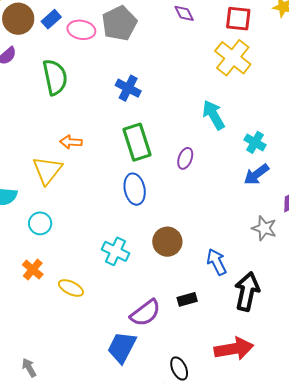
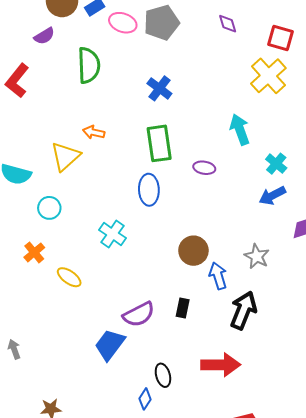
purple ellipse: (185, 158) -> (204, 168), turned 70
gray star: (264, 228) -> (257, 256), moved
brown circle: (167, 242) -> (193, 251), moved
cyan cross: (115, 251) -> (113, 234), moved
black rectangle: (187, 299) -> (183, 308), turned -72

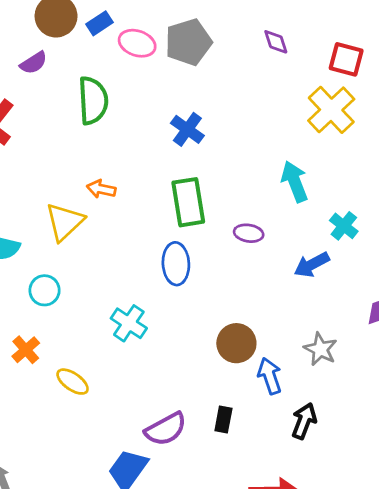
blue arrow: (272, 196) -> (312, 265), moved
black arrow: (243, 310) -> (304, 421), size x0.7

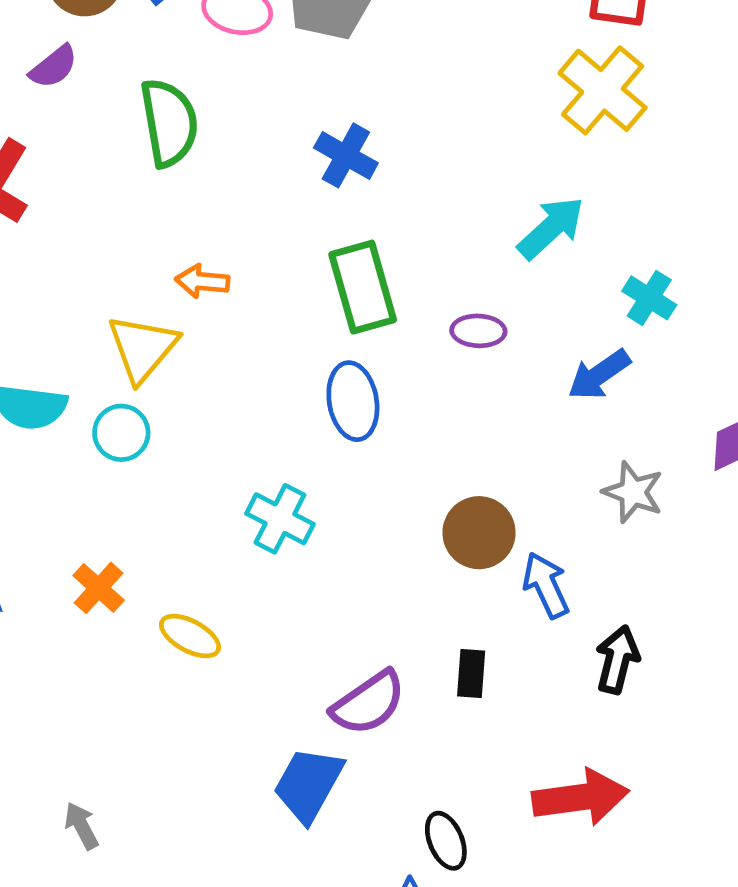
cyan arrow: (295, 182) -> (551, 228), turned 75
cyan circle: (45, 290) -> (121, 433), moved
gray star: (320, 349) -> (633, 492), moved

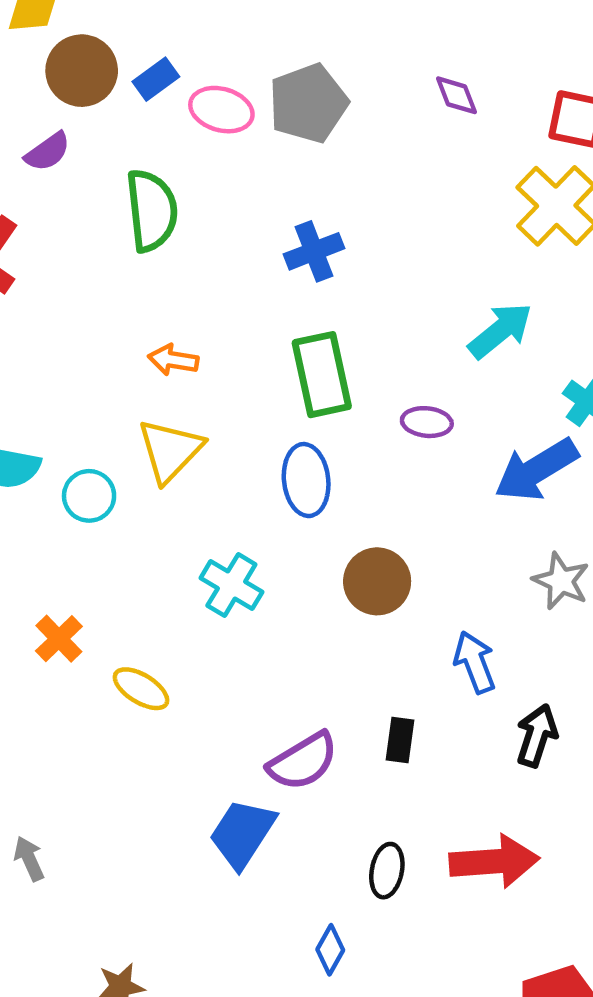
blue cross: (346, 155) -> (314, 251), turned 36
yellow triangle: (143, 348) -> (170, 450), moved
blue arrow: (599, 375) -> (536, 470), size x1.4
brown circle: (479, 533) -> (377, 581), moved
black ellipse: (446, 841) -> (387, 871), moved, turned 30

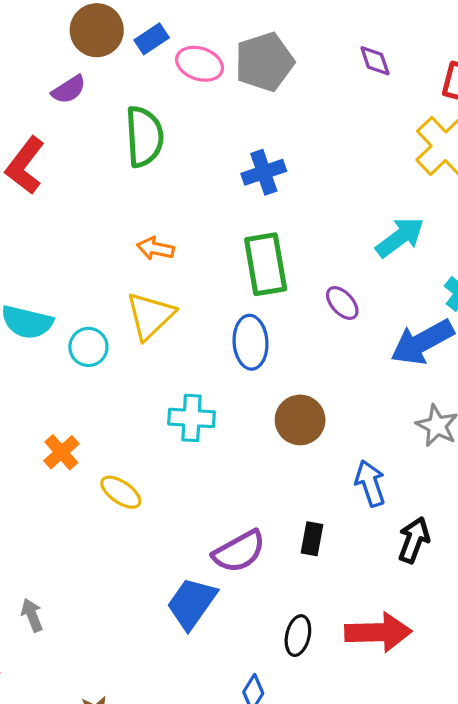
purple ellipse: (427, 422) -> (342, 303), turned 39
cyan cross: (231, 585) -> (192, 418), turned -30

